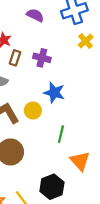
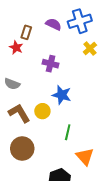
purple semicircle: (35, 15) -> (54, 24), moved
brown rectangle: (15, 58) -> (26, 32), moved

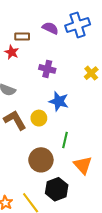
brown rectangle: (26, 32) -> (22, 36), turned 72
yellow cross: (90, 48) -> (91, 73), moved
brown circle: (22, 149) -> (41, 160), moved

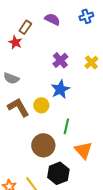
blue cross: (78, 25) -> (86, 16), moved, size x0.6
brown rectangle: (22, 36) -> (25, 27), turned -56
purple cross: (47, 69) -> (60, 60), moved, turned 35
blue star: (59, 101) -> (60, 89), turned 30

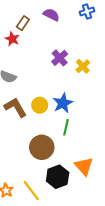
yellow cross: (91, 62) -> (83, 66), moved
blue star: (60, 89) -> (63, 103), moved
orange triangle: (83, 150) -> (84, 166), moved

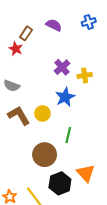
yellow cross: (83, 66) -> (85, 75), turned 32
blue star: (63, 103) -> (65, 97), moved

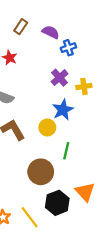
blue cross: (89, 22) -> (68, 48), moved
brown rectangle: (26, 33) -> (21, 27), moved
yellow circle: (42, 113) -> (47, 127), moved

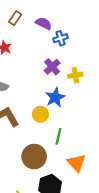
orange triangle: (85, 192) -> (76, 163), moved

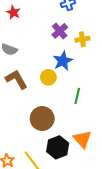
green line: (58, 136) -> (77, 96), moved
orange triangle: (76, 163) -> (82, 139), moved

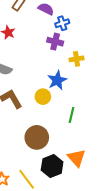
purple cross: (60, 31) -> (55, 42), moved, turned -35

